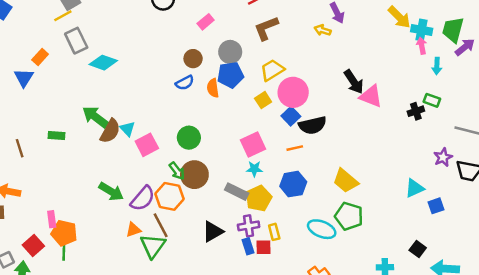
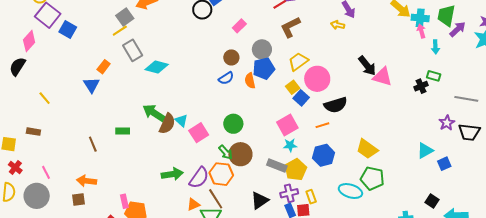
blue square: (291, 116) -> (301, 98), moved
green arrow: (111, 192) -> (172, 174), turned -35

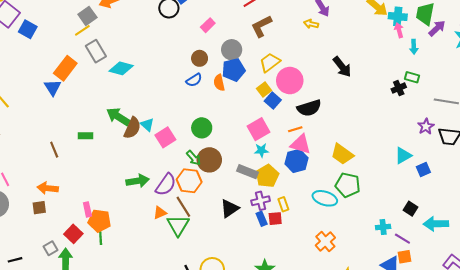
orange rectangle: (104, 67) -> (65, 68), size x1.6
pink triangle: (382, 77) -> (301, 144), moved

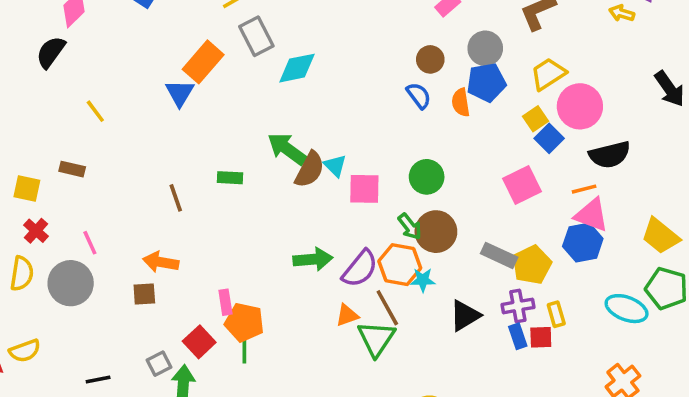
cyan diamond: (121, 68) -> (297, 68), turned -30
blue semicircle: (194, 80) -> (419, 96), turned -98
pink square: (165, 137) -> (364, 189), turned 30
cyan star: (261, 150) -> (423, 280), moved

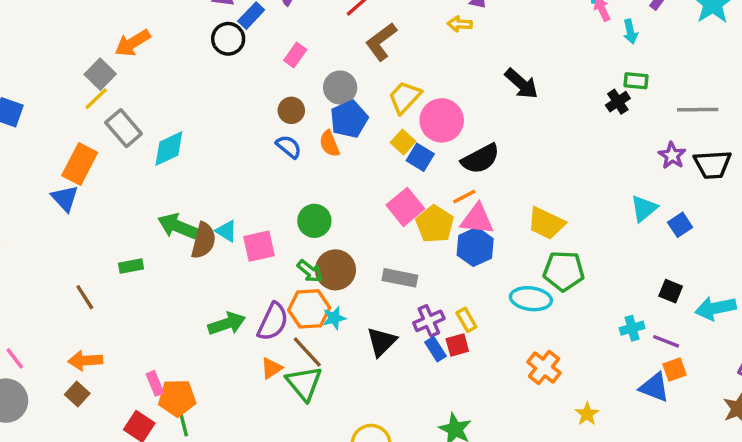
yellow pentagon: (532, 265) -> (435, 224), moved
brown square: (144, 294) -> (77, 394), turned -30

